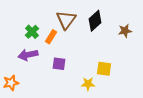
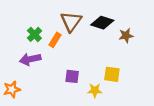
black diamond: (95, 21) -> (102, 23), turned 60
brown star: (125, 31) -> (126, 36), moved
purple square: (59, 64) -> (72, 76), moved

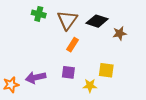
green cross: (34, 34) -> (39, 14), moved, turned -32
orange rectangle: (55, 40) -> (72, 45), moved
purple arrow: (30, 59) -> (36, 77), moved

